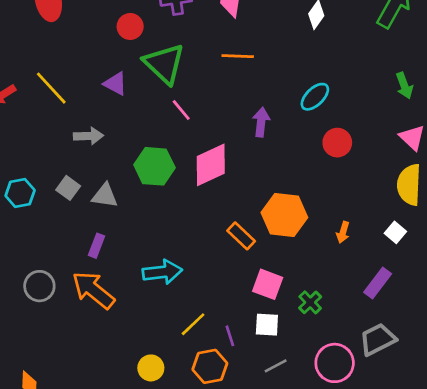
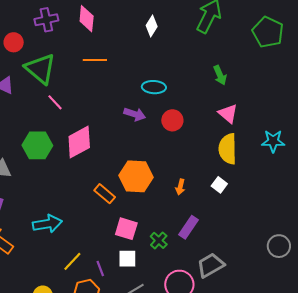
cyan ellipse: (315, 97) -> (154, 87), turned 50
purple arrow: (261, 122) -> (135, 114), moved, turned 105
purple rectangle: (378, 283) -> (189, 227), moved

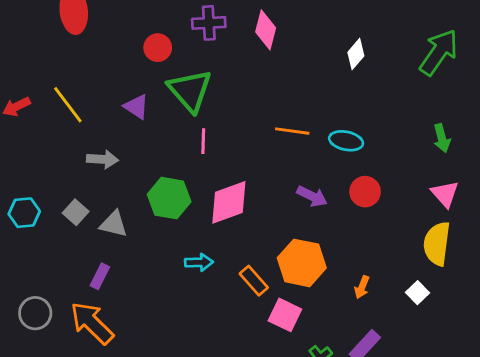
orange line: (95, 60) -> (292, 131), moved
pink line: (55, 102) -> (203, 141), turned 36
purple arrow: (135, 114) -> (312, 196), moved
cyan arrow: (47, 224) -> (199, 262), moved, size x0.7
pink square: (126, 229) -> (285, 315), moved

